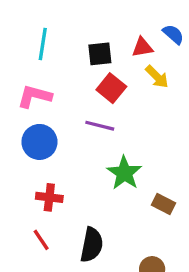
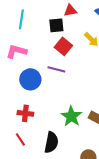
red triangle: (142, 47) -> (70, 10), moved
blue circle: (39, 142) -> (30, 79), moved
green star: (124, 173) -> (71, 116), moved

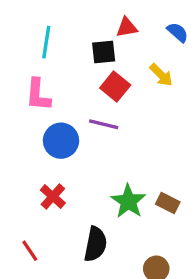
pink L-shape: (16, 51) -> (38, 95), turned -100
red cross: (25, 113) -> (53, 196), turned 35
red line: (20, 139) -> (30, 251), moved

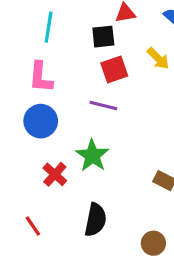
red square: (115, 86) -> (114, 69), turned 32
blue circle: (61, 141) -> (41, 121), moved
green star: (128, 201) -> (92, 156), moved

